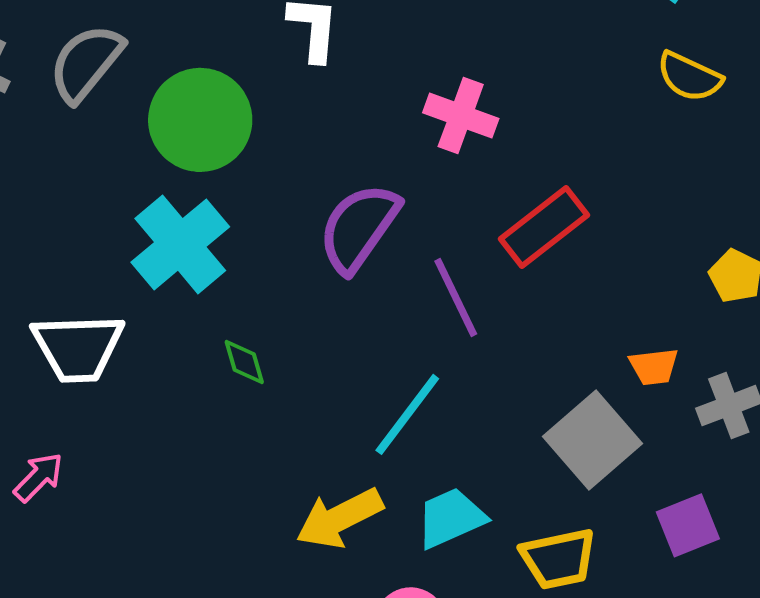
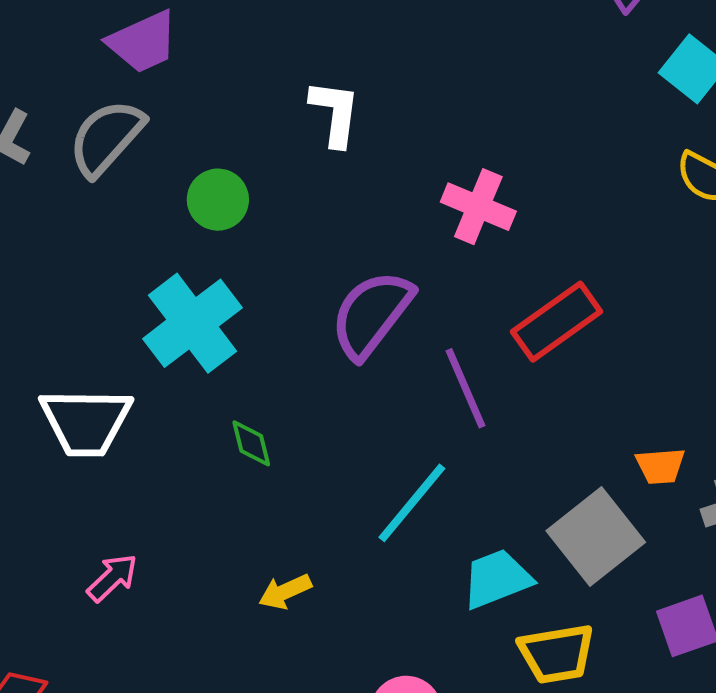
green circle: (200, 120) -> (218, 200), size x0.6
pink arrow: (39, 477) -> (112, 578), moved
yellow arrow: (340, 518) -> (285, 592), moved, size x0.6
cyan trapezoid: (451, 518) -> (497, 579), moved

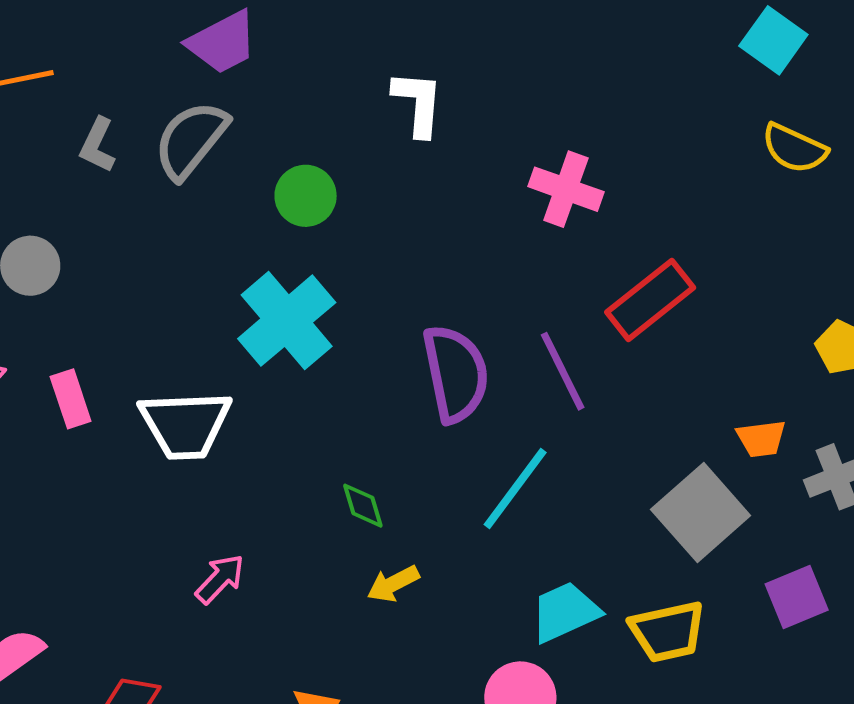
purple semicircle: (372, 314) -> (456, 374), moved, turned 134
green diamond: (251, 443) -> (363, 506), moved
cyan trapezoid: (497, 579) -> (565, 612), moved

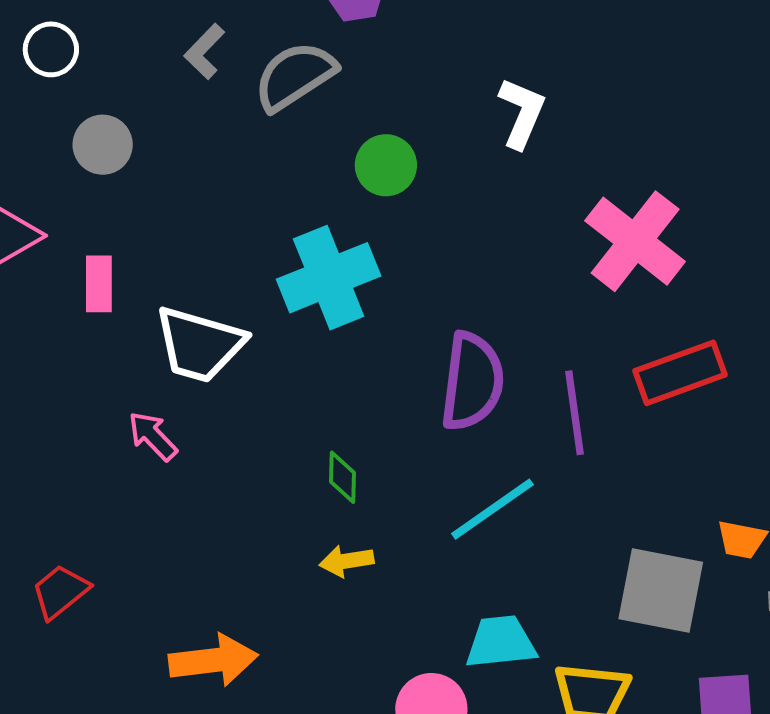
pink cross: (566, 189) -> (635, 241), size x1.4
gray square: (701, 513) -> (661, 590), turned 34
pink arrow: (220, 579) -> (153, 436), moved, turned -106

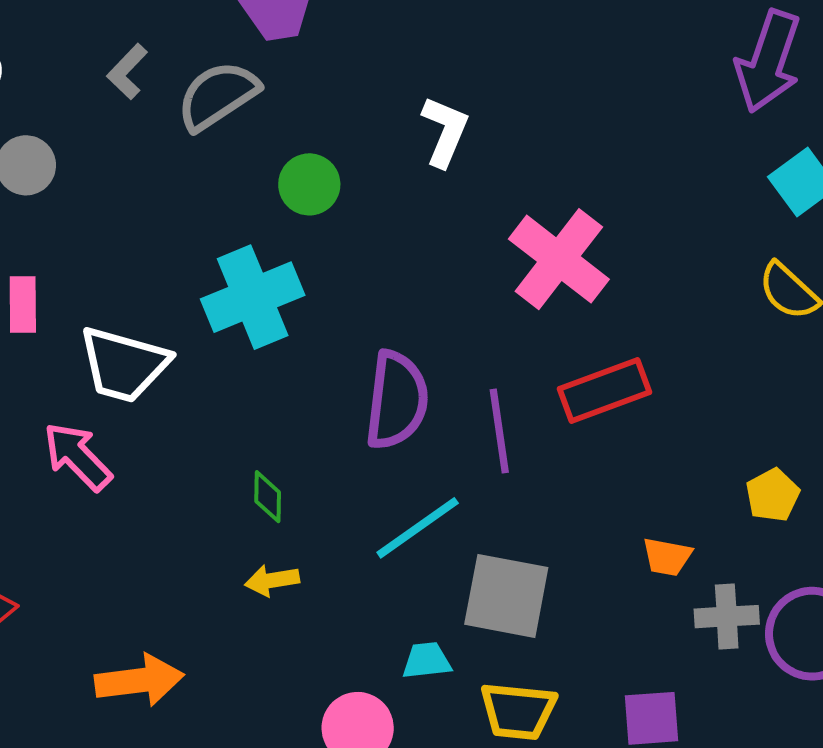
pink arrow: (153, 436) -> (77, 456), size x1.4
gray square: (661, 590) -> (506, 596), moved
cyan trapezoid: (501, 642) -> (427, 661), size x0.7

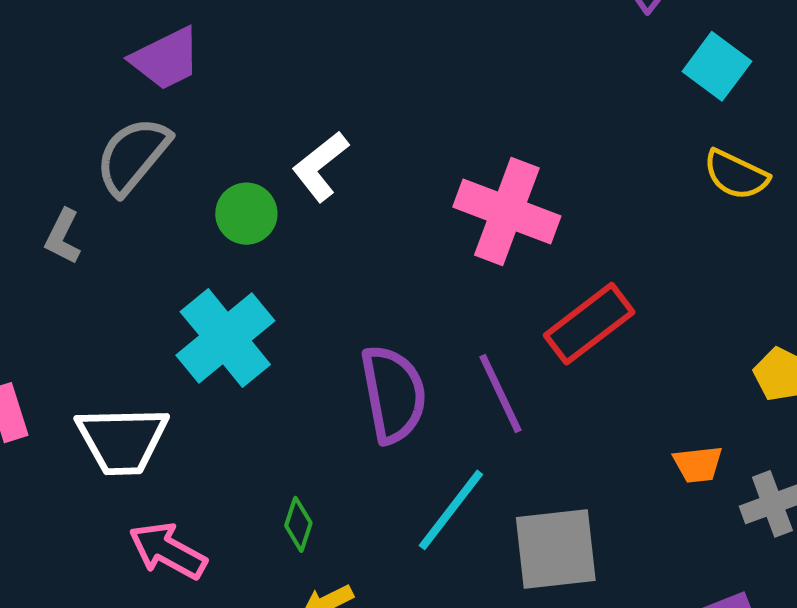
gray L-shape: (127, 72) -> (63, 237), moved
white L-shape: (445, 131) -> (320, 166), moved, turned -134
pink arrow: (77, 456) -> (168, 551), moved
green diamond: (268, 497) -> (298, 524), turned 34

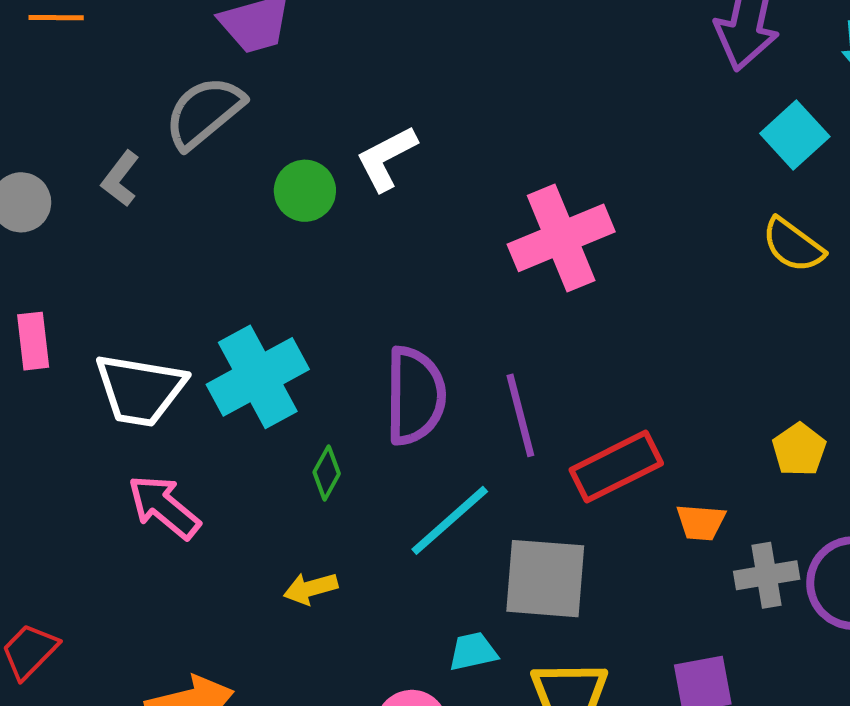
pink cross: (507, 212) -> (561, 238), turned 36
red rectangle: (589, 324) -> (616, 467), moved
cyan cross: (225, 338) -> (258, 377), moved
green diamond: (298, 524) -> (327, 473), moved

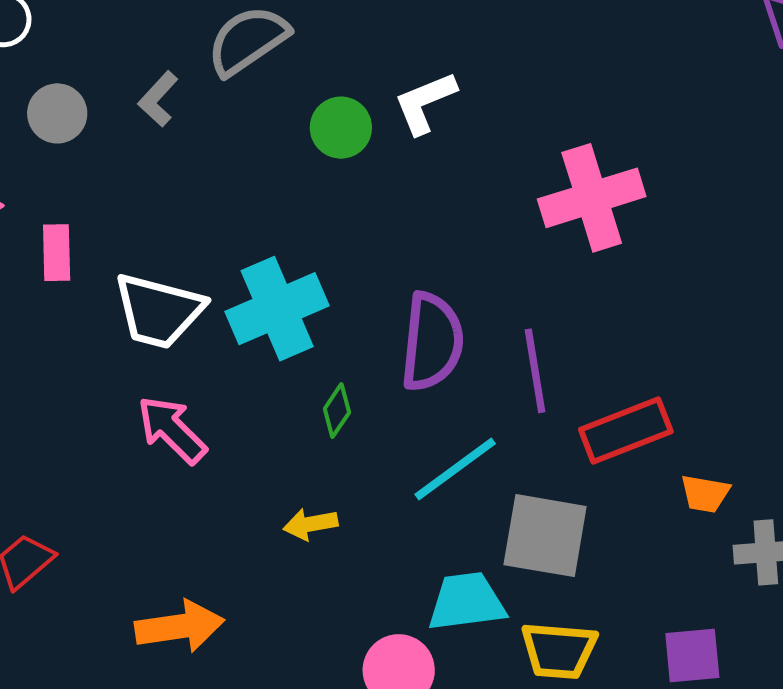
cyan trapezoid: (473, 651) -> (466, 602), size x1.6

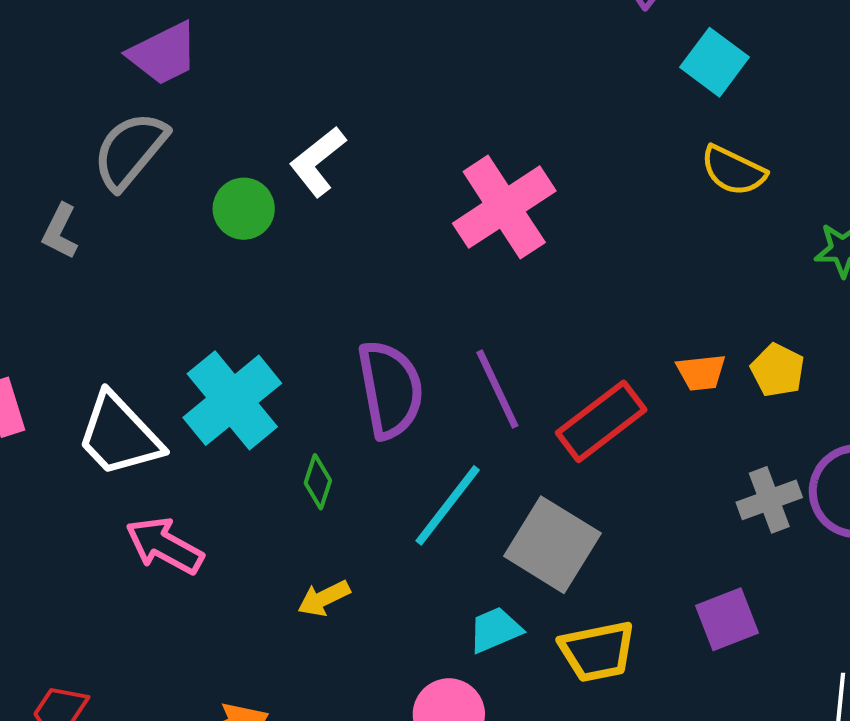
white trapezoid: (159, 311) -> (119, 435), turned 48
orange trapezoid: (705, 494) -> (701, 372), moved
gray square: (545, 536) -> (552, 545), turned 38
cyan trapezoid: (466, 602) -> (495, 630), size x0.7

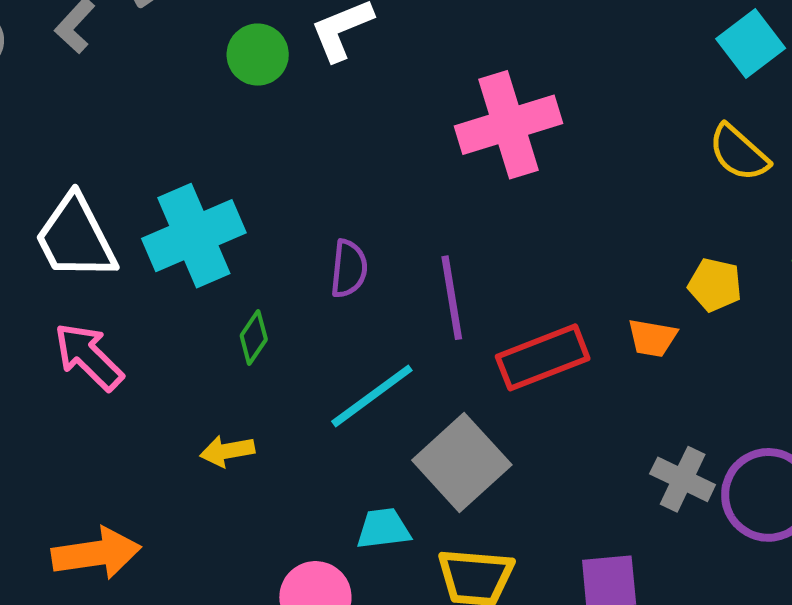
yellow pentagon: (778, 370) -> (715, 285), moved, turned -30
purple semicircle: (390, 389) -> (349, 269), size x0.6
gray cross: (769, 500) -> (683, 479), turned 30

